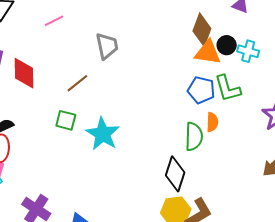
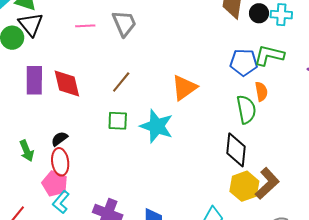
pink line: (54, 21) -> (85, 26), turned 36
gray trapezoid: (107, 46) -> (124, 23), moved
orange triangle: (208, 52) -> (184, 88), moved, turned -32
green L-shape: (228, 88) -> (269, 55), turned 132

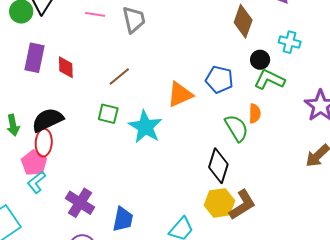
black circle: (259, 13) -> (260, 60), moved
blue pentagon: (244, 62) -> (219, 80), moved
red diamond: (67, 83) -> (66, 67), size x0.7
green semicircle: (246, 109) -> (236, 128), turned -32
black semicircle: (59, 139) -> (48, 120), size x1.8

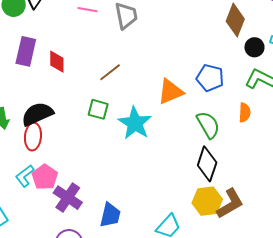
black circle: (260, 60) -> (254, 47), moved
green semicircle: (236, 128) -> (208, 125), moved
pink pentagon: (34, 163) -> (45, 177), moved

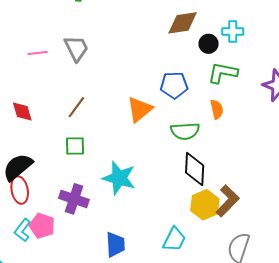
brown diamond: (235, 20) -> (183, 23), turned 76
cyan star: (135, 123) -> (119, 178), moved
green semicircle: (208, 125) -> (185, 131), turned 132
purple cross: (68, 198) -> (74, 199), moved

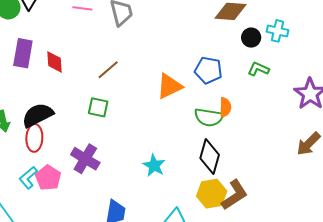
green L-shape: (223, 73) -> (258, 69), size x0.7
orange semicircle: (217, 109) -> (225, 107), moved
cyan star: (119, 178) -> (154, 165), moved, size x0.7

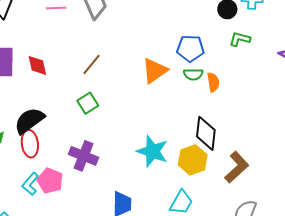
green square: (98, 107) -> (88, 103), turned -35
green semicircle: (209, 117) -> (193, 74), moved, size x0.7
cyan star: (154, 165) -> (152, 151), size x1.4
yellow hexagon: (212, 194) -> (193, 160), moved

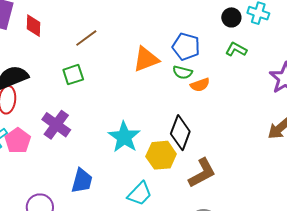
orange semicircle: (213, 82) -> (200, 85), turned 66

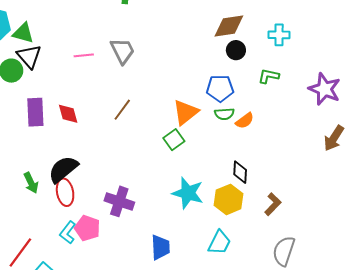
black circle: (231, 17) -> (236, 50), moved
green square: (73, 75) -> (174, 140), moved
black diamond: (180, 133) -> (240, 172), size x0.7
brown L-shape: (202, 173) -> (273, 204), size x0.7

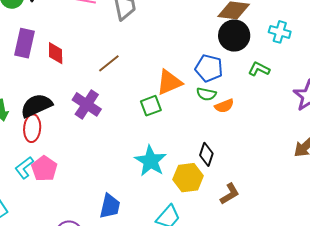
black circle: (236, 50) -> (234, 36), size x1.6
purple cross: (119, 201) -> (87, 104), moved

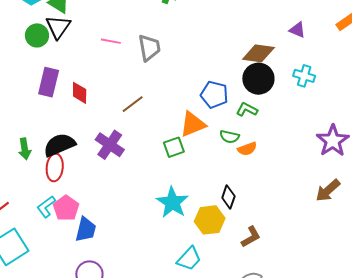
blue pentagon: (209, 68) -> (214, 95), moved
green L-shape: (259, 69) -> (247, 109), moved
blue trapezoid: (110, 206) -> (86, 229), moved

